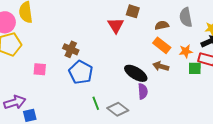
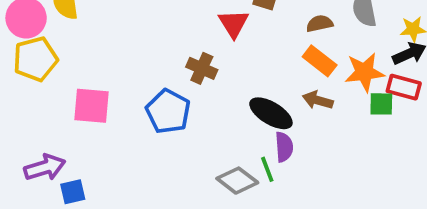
brown cross: (71, 49) -> (202, 68), moved
orange star: (186, 51) -> (364, 72), size x1.5
pink square: (40, 69) -> (91, 106), size x1.5
green line: (96, 103) -> (267, 169), moved

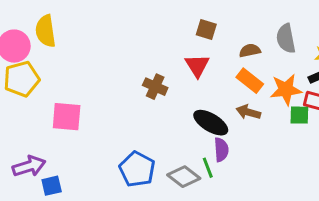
red triangle: (234, 24) -> (197, 66), moved
blue pentagon: (168, 111) -> (137, 169), moved

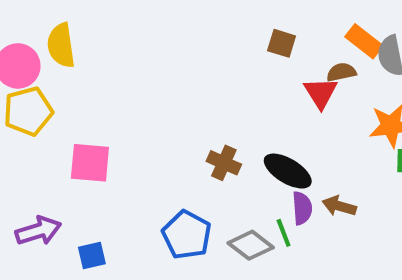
red triangle: (197, 66) -> (321, 93), moved
orange rectangle: (250, 81) -> (364, 41), moved
brown cross: (155, 87) -> (224, 163), moved
brown arrow: (248, 112) -> (339, 206), moved
blue square: (52, 186) -> (92, 256), moved

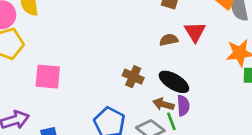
brown semicircle: (341, 72) -> (169, 40), moved
brown arrow: (339, 206) -> (163, 104), moved

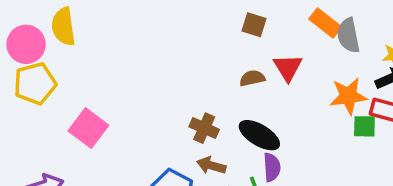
pink square: (48, 77) -> (88, 128), turned 32
brown arrow: (163, 104) -> (211, 165), moved

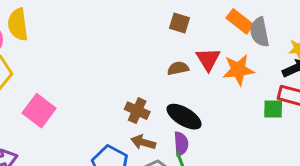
orange star: (348, 96) -> (238, 70), moved
purple semicircle: (272, 167) -> (181, 144), moved

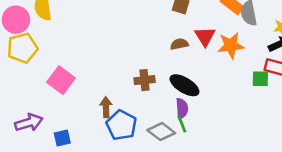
brown cross: (137, 111) -> (145, 80), turned -30
brown arrow: (143, 142) -> (106, 107), moved, turned 72

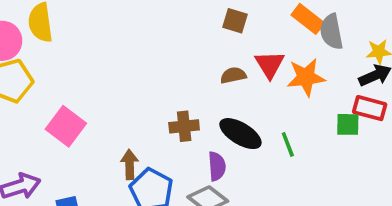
purple semicircle: (182, 108) -> (217, 166), moved
green line: (182, 124) -> (288, 144), moved

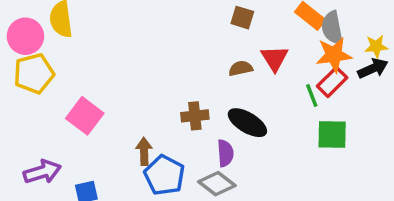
orange star: (306, 77) -> (334, 55), moved
red rectangle: (370, 108) -> (332, 82), moved, turned -60
green square: (348, 124) -> (332, 134), moved, size x1.4
green line: (288, 144) -> (312, 96), moved

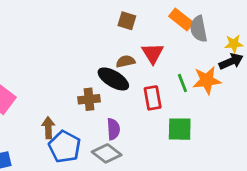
orange star: (334, 55) -> (207, 80), moved
red rectangle: (332, 82) -> (153, 98), moved, turned -55
black ellipse: (247, 123) -> (113, 79), moved
green square: (332, 134) -> (180, 129), moved

